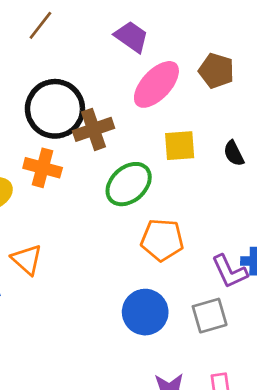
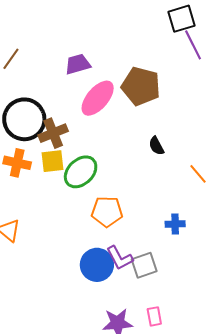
purple trapezoid: (131, 37) -> (78, 64), turned -48
brown pentagon: (216, 71) -> (141, 86), size x1.5
yellow square: (180, 146) -> (52, 161), moved
purple L-shape: (230, 271) -> (120, 258), moved

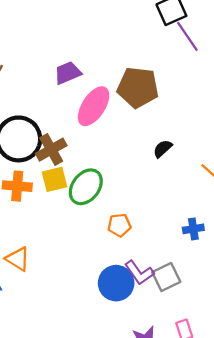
black semicircle: (156, 146) -> (163, 149), turned 84
orange pentagon: (107, 212) -> (119, 225), size x0.7

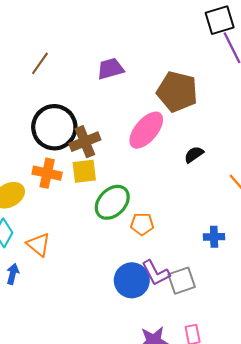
pink ellipse: (94, 106) -> (146, 130), moved
green ellipse: (86, 187) -> (112, 202), moved

